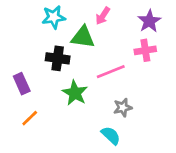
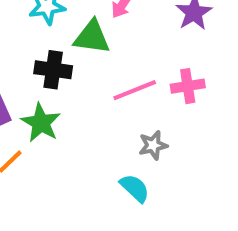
pink cross: (145, 50) -> (188, 86), moved
green star: (75, 93) -> (41, 123), moved

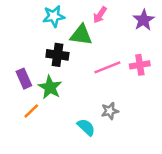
gray star: (153, 145) -> (110, 111), moved
cyan semicircle: (135, 188) -> (86, 127), moved

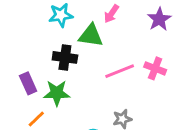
pink cross: (140, 65) -> (155, 68), turned 30
green star: (50, 87) -> (57, 93), turned -30

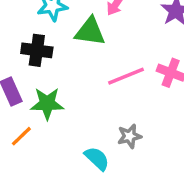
black cross: (65, 57) -> (37, 50), moved

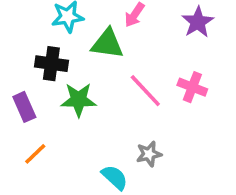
pink line: (126, 76) -> (145, 91), turned 69
green star: (47, 104) -> (79, 100), moved

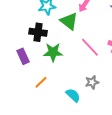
green triangle: (107, 44) -> (69, 21), turned 30
orange line: (35, 154) -> (41, 82), moved

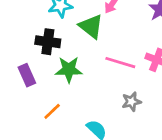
pink line: (90, 47) -> (120, 63), turned -30
gray star: (92, 82) -> (131, 102), moved

